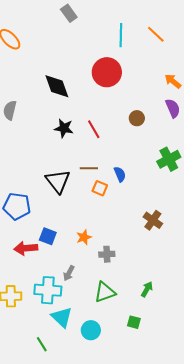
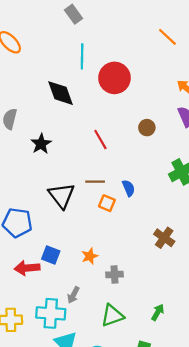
cyan line: (121, 35) -> (82, 56), moved
black star: (64, 128) -> (41, 144), moved, turned 30

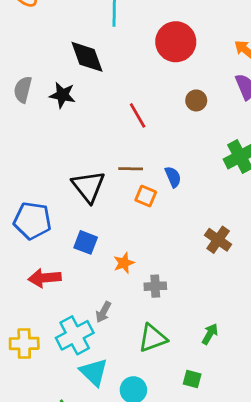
red circle: (114, 78) -> (176, 42), moved
black star: (41, 144) -> (62, 95), moved, turned -30
blue square: (51, 255) -> (86, 242), moved
cyan cross: (51, 313) -> (75, 335), turned -32

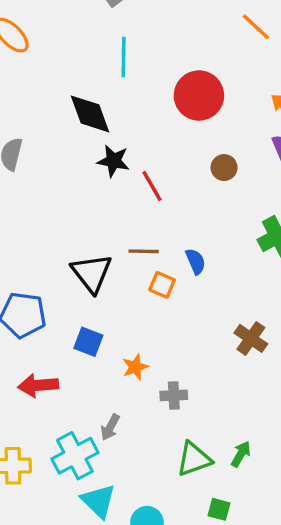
black star: (62, 95) -> (113, 161), moved
green triangle: (153, 338) -> (194, 459), moved

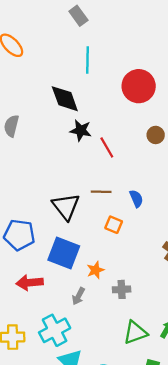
orange square: (162, 285) -> (114, 225), moved
blue square: (88, 342) -> (64, 253), size x1.6
gray arrow: (110, 427) -> (78, 296), moved

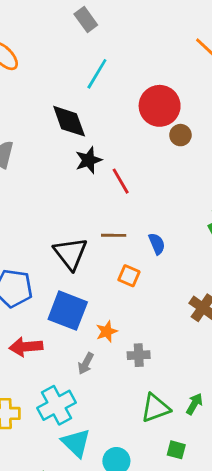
cyan line: (88, 60) -> (97, 74), turned 30
black star: (81, 130) -> (89, 160), turned -30
brown circle: (156, 135) -> (180, 135), moved

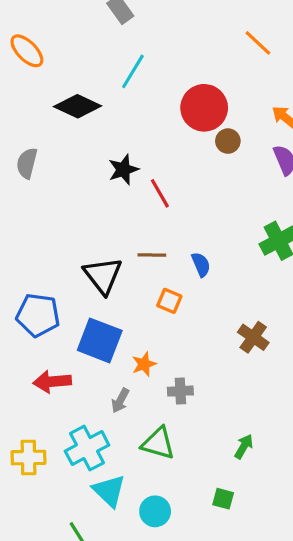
black diamond: (69, 121) -> (78, 106), moved, turned -45
green triangle: (155, 408) -> (158, 443), moved, turned 36

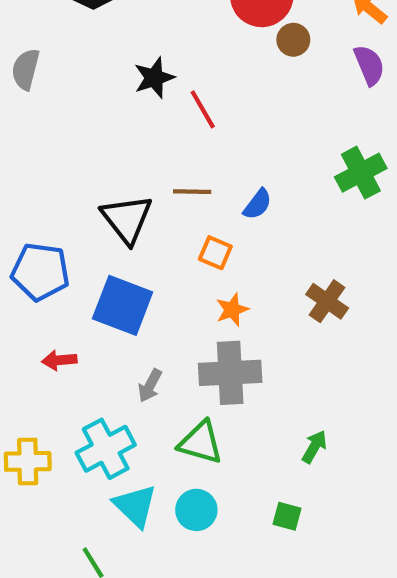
blue semicircle: (201, 264) -> (257, 204), turned 60
orange star: (144, 364) -> (232, 310), moved
red arrow: (52, 382) -> (59, 360), size x0.7
gray cross: (180, 391) -> (230, 373), size x1.8
cyan circle: (155, 511) -> (196, 510), moved

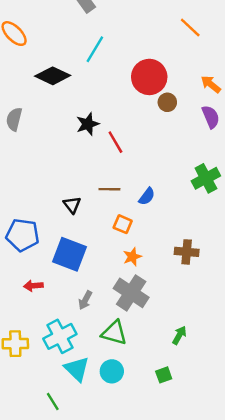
black triangle: (127, 219) -> (72, 205), size x0.6
brown cross: (327, 301) -> (187, 252), turned -30
gray cross: (230, 373) -> (131, 293), turned 36
green square: (287, 516) -> (164, 375), turned -35

